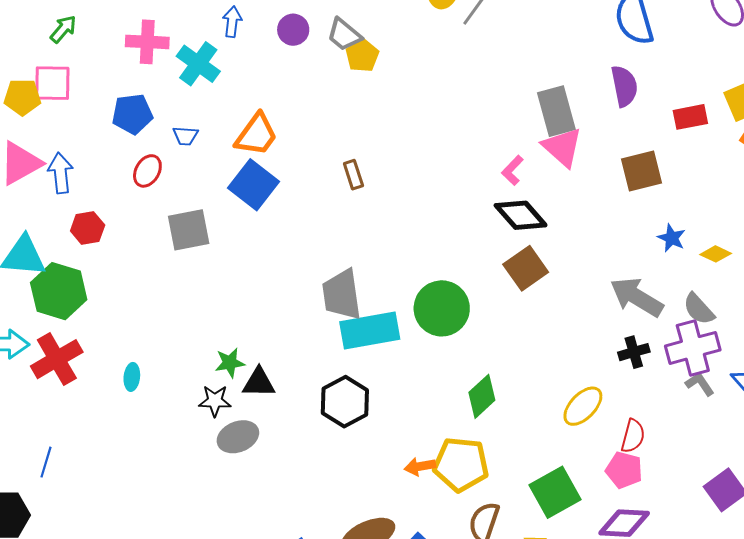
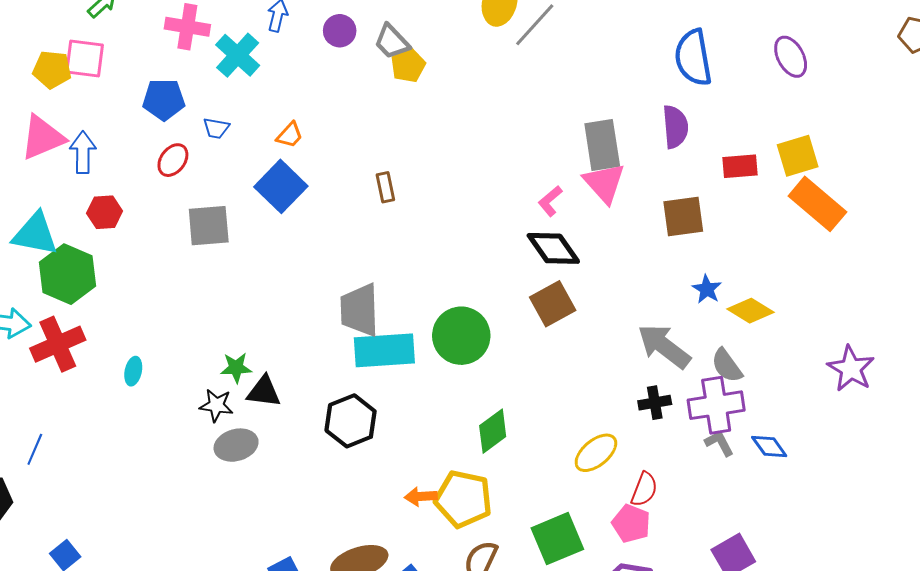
orange trapezoid: (256, 135) -> (290, 135), size x0.6
yellow diamond: (716, 254) -> (750, 311), size x1.4

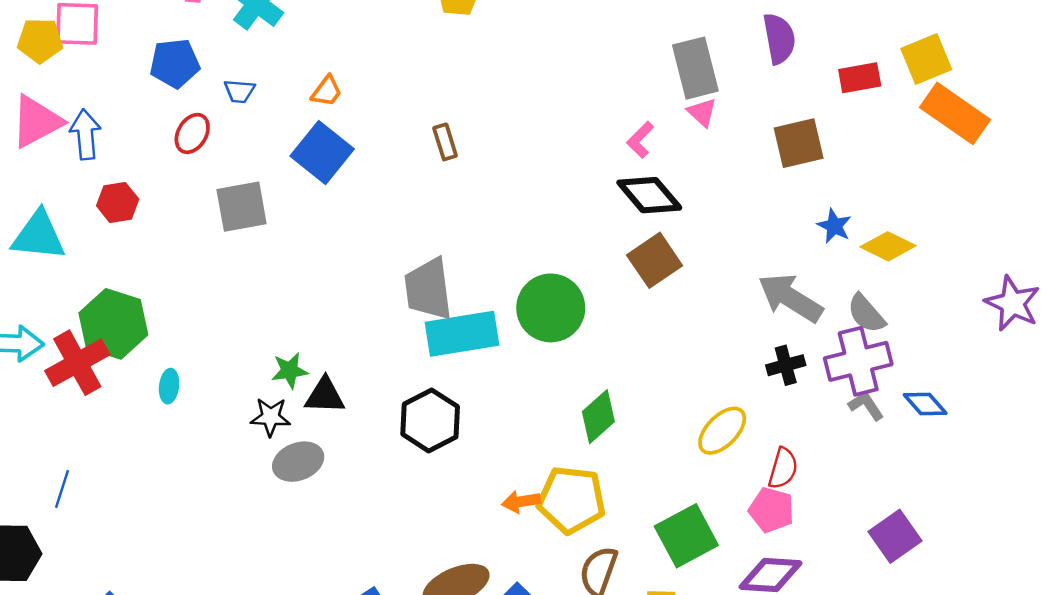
pink triangle: (604, 183) -> (702, 112), size x0.6
green hexagon: (67, 274) -> (113, 324), moved

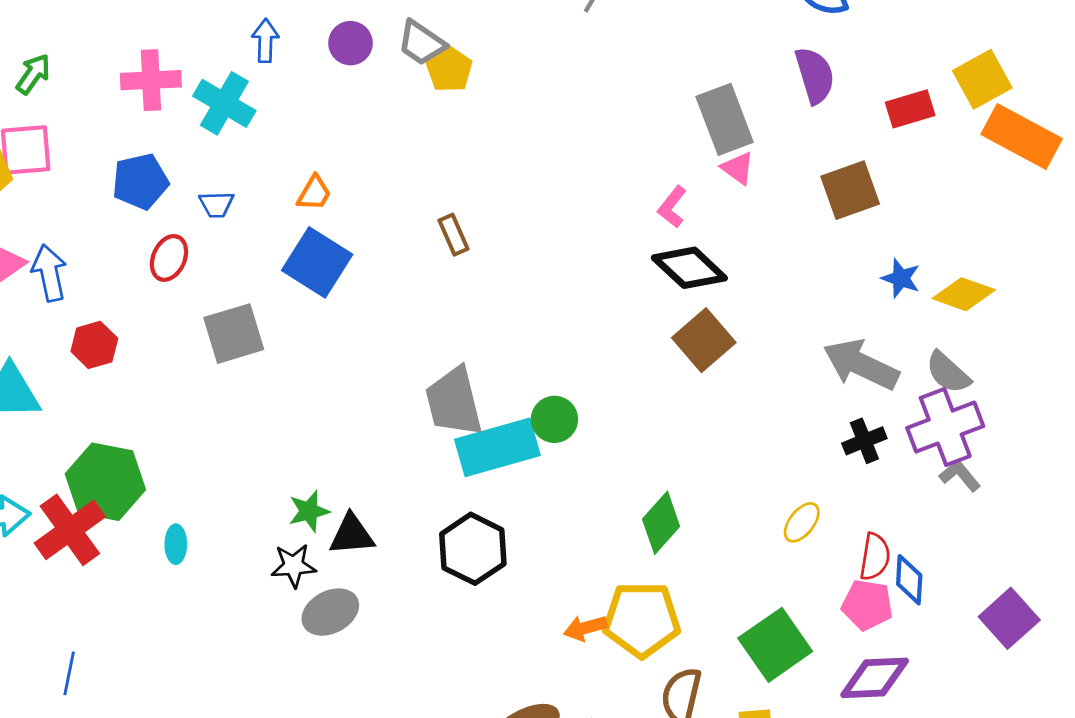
green circle: (551, 308) -> (554, 419), moved, size x0.6
blue diamond: (925, 404) -> (909, 580), moved, turned 51
yellow ellipse: (722, 431) -> (802, 522), size x0.7

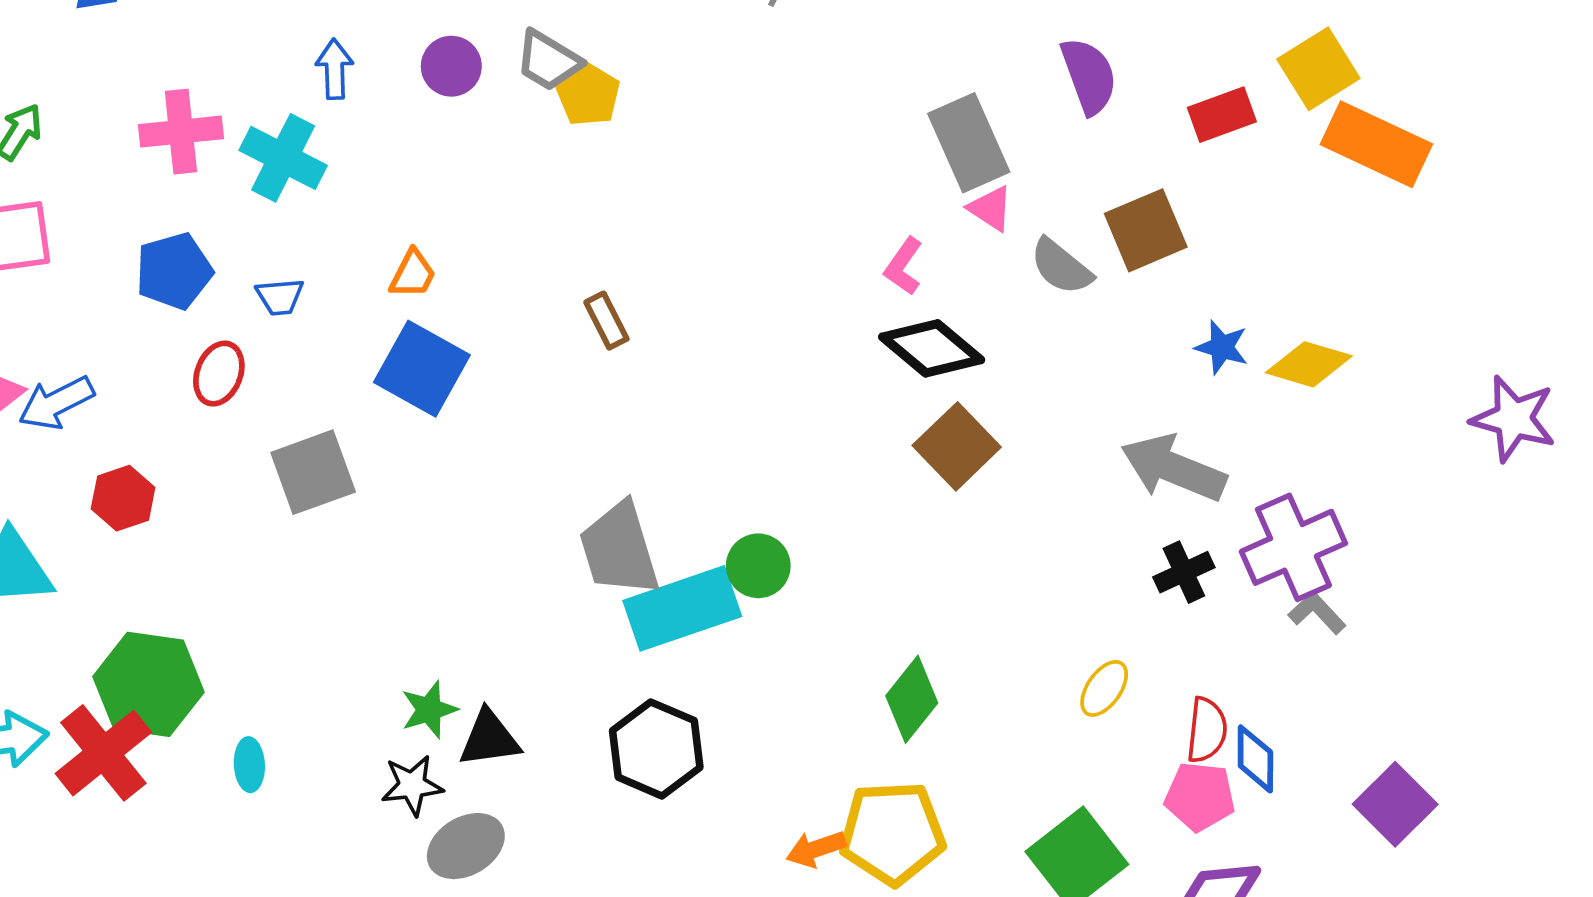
blue arrow: (49, 273) -> (56, 403), turned -102
gray semicircle: (948, 372) -> (1061, 267), moved

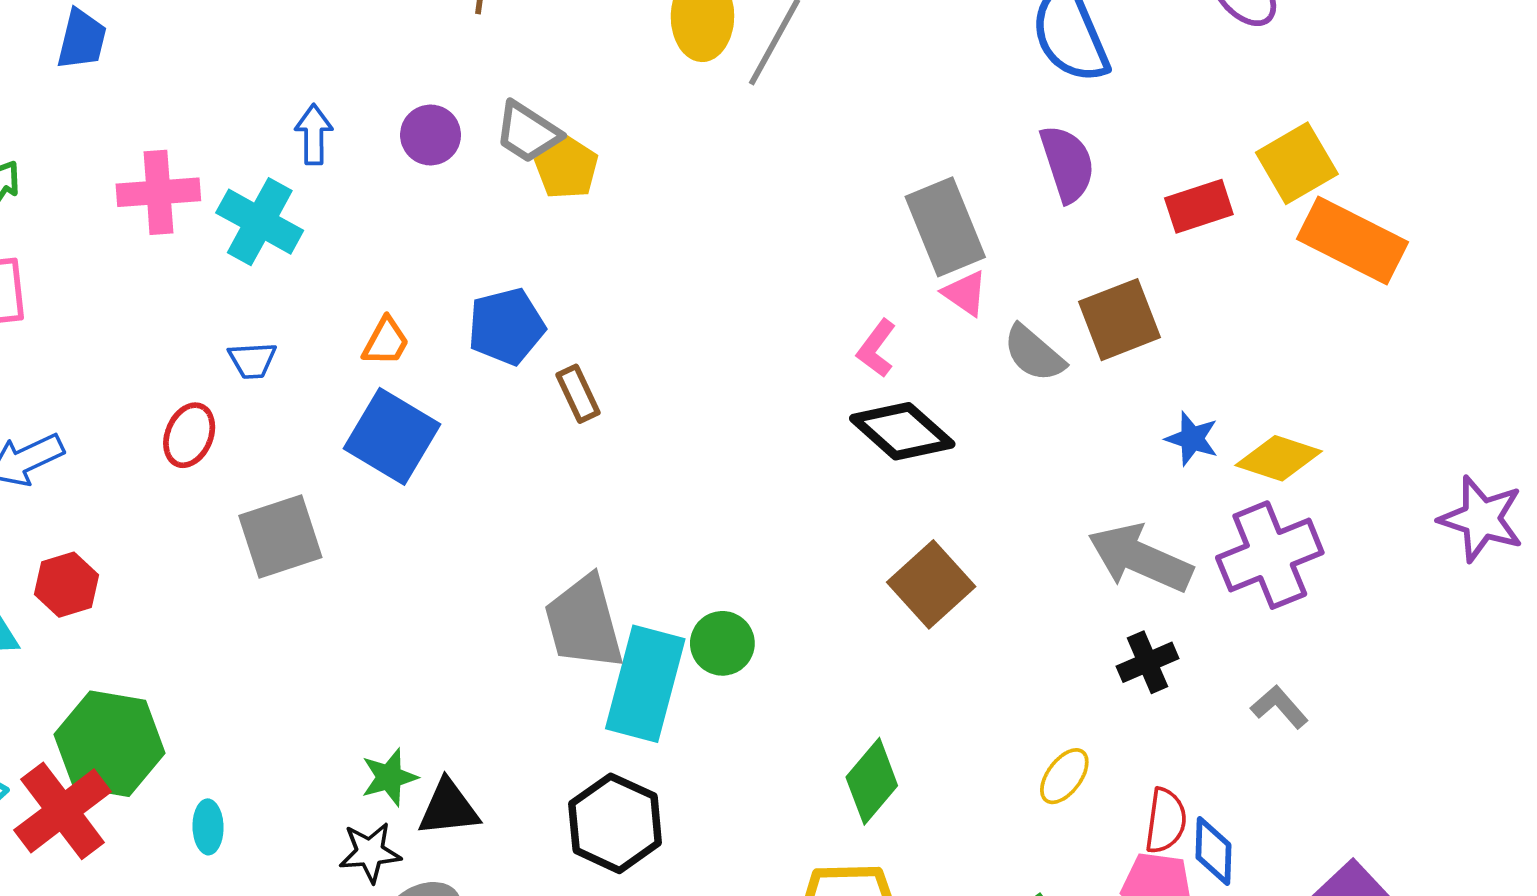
blue pentagon: (174, 271) -> (506, 326), moved
brown square: (957, 446) -> (931, 584), moved
red hexagon: (123, 498) -> (66, 585), moved
purple cross: (1293, 547) -> (1270, 555), moved
cyan rectangle: (682, 608) -> (645, 684), turned -58

